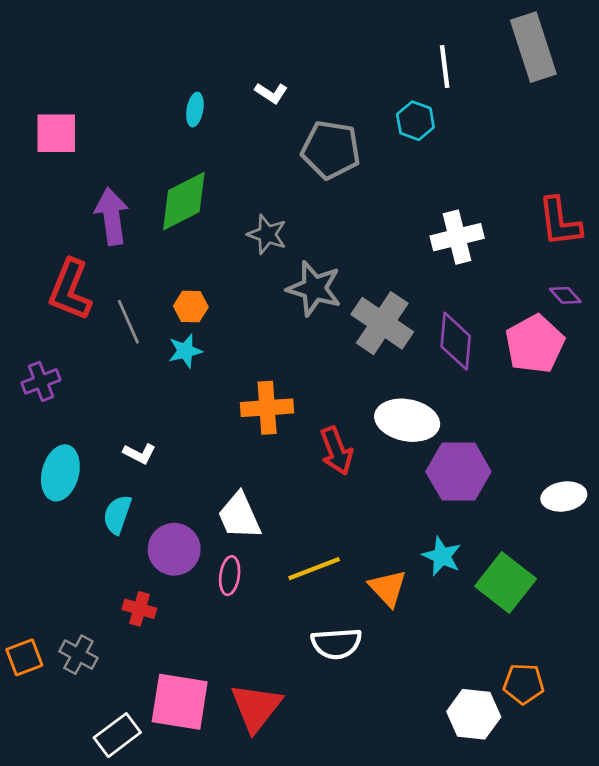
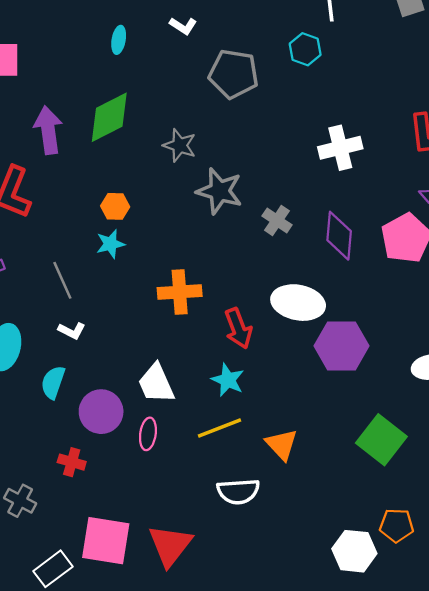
gray line: (128, 322) -> (62, 280), moved
gray cross: (382, 323) -> (277, 220), size x0.6
cyan star: (442, 556) -> (228, 380), moved

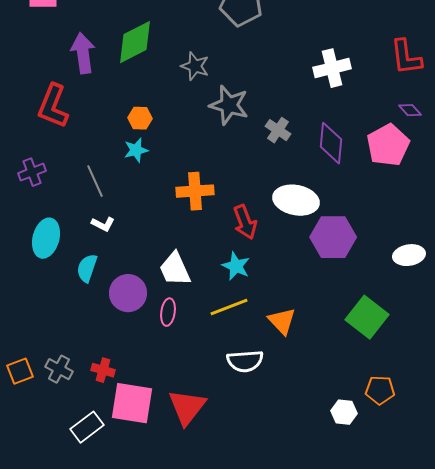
red cross: (72, 462) -> (103, 370), moved
white hexagon: (354, 551) -> (344, 412), size x0.7

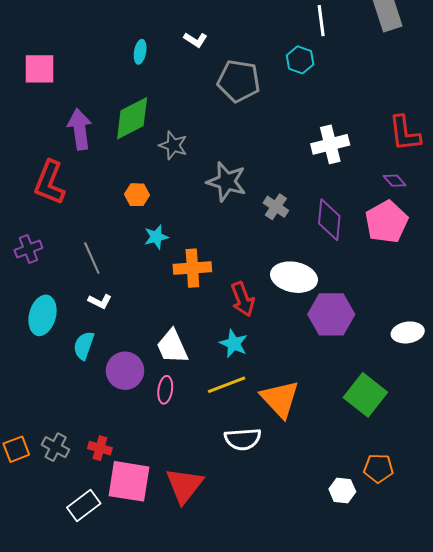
gray star: (195, 66) -> (173, 145), moved
purple diamond: (410, 110) -> (395, 181), moved
cyan star: (136, 150) -> (156, 237), moved
orange triangle: (282, 321) -> (280, 399), size x1.4

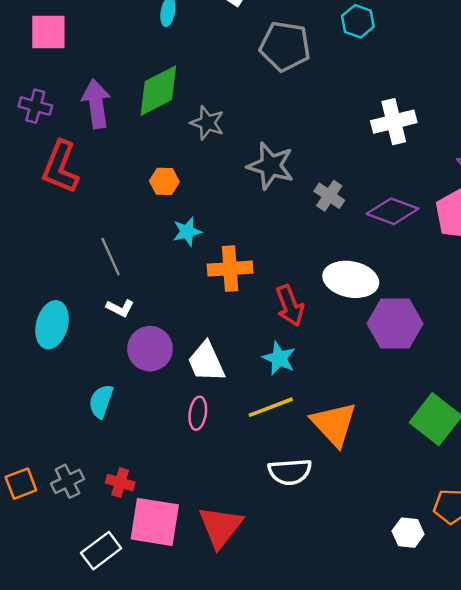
purple diamond: (329, 220) -> (393, 211), turned -75
purple cross: (28, 249) -> (35, 106), moved, turned 36
cyan semicircle: (84, 346) -> (101, 401), moved
purple circle: (125, 371) -> (150, 349), moved
gray cross: (56, 447) -> (68, 481), turned 36

